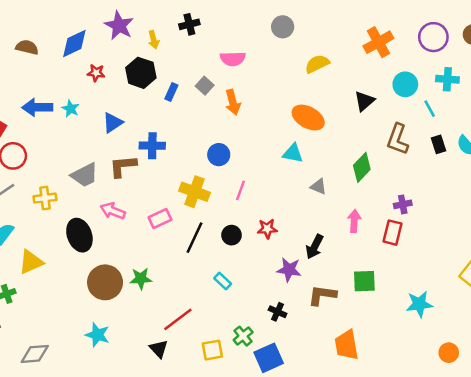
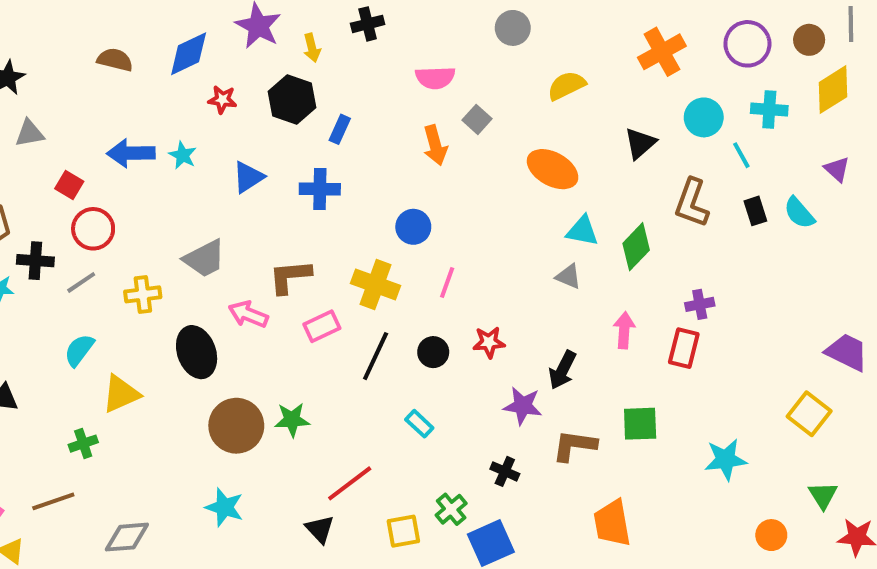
gray square: (205, 86) -> (477, 119), moved
blue cross: (152, 146) -> (320, 189), moved
cyan triangle: (293, 153) -> (582, 231), moved
brown L-shape: (123, 166) -> (290, 277), moved

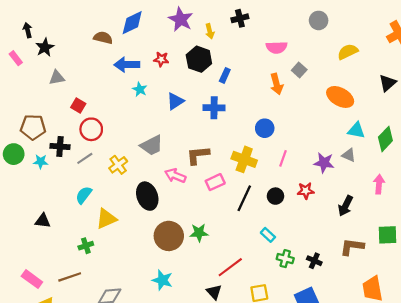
blue diamond: (189, 54) -> (132, 23), moved
blue arrow: (131, 153) -> (127, 65), moved
yellow cross: (143, 294) -> (118, 165), turned -30
purple star: (523, 406) -> (324, 163), moved
green cross: (451, 509) -> (285, 259), moved, turned -35

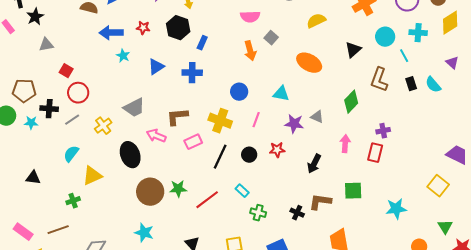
cyan triangle: (356, 130) -> (281, 94), moved
black cross: (314, 261) -> (297, 213), moved
red line: (230, 267) -> (207, 200), moved

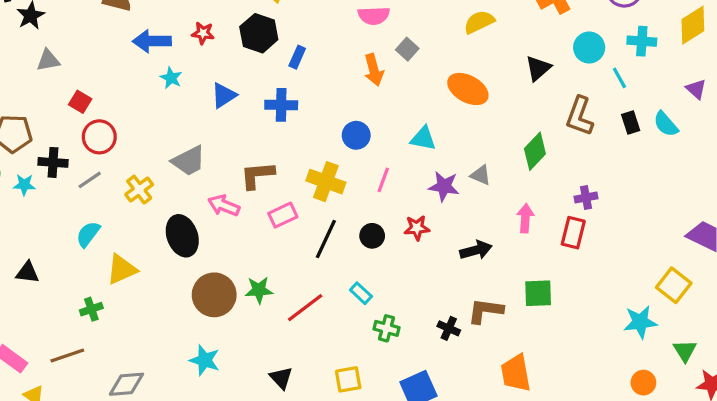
black arrow: (314, 164) -> (476, 250), turned -132
cyan star: (396, 209) -> (640, 322), moved

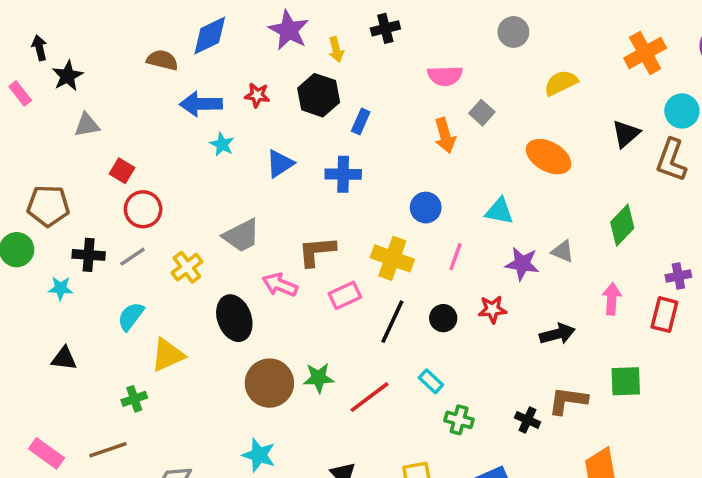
brown L-shape: (580, 116) -> (671, 160), moved
black cross: (53, 162) -> (89, 255), moved
cyan star: (24, 185) -> (61, 288), moved

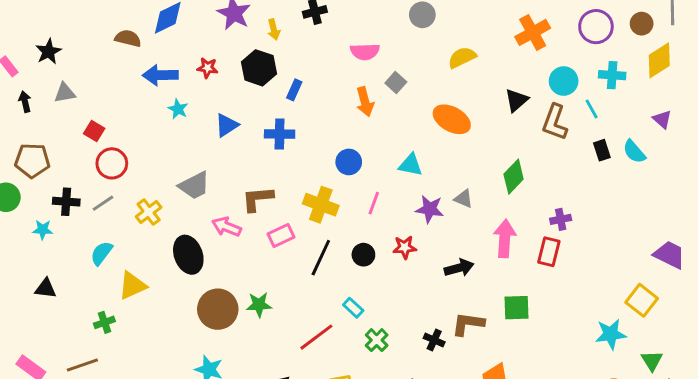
black arrow: (39, 48) -> (25, 102), moved
pink arrow: (612, 299) -> (505, 238), size x1.4
red line: (369, 397) -> (316, 337), moved
green cross: (459, 420) -> (377, 340), turned 30

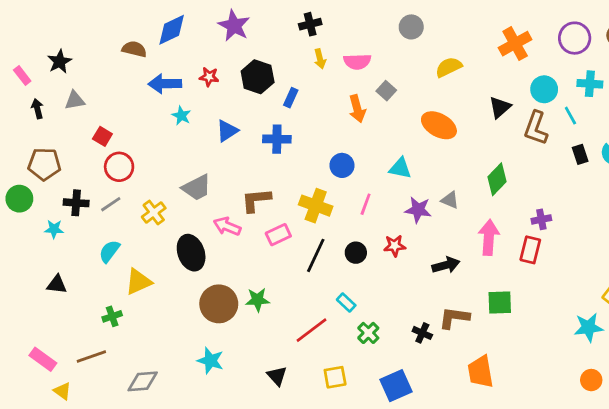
yellow arrow: (274, 30) -> (320, 59), moved

